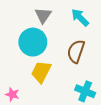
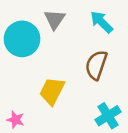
cyan circle: (33, 42) -> (22, 39), moved
cyan cross: (85, 91) -> (108, 116), turned 36

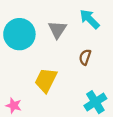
gray triangle: (55, 19) -> (57, 30), moved
brown semicircle: (96, 65) -> (85, 57), size x0.6

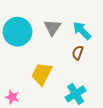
cyan arrow: (90, 19) -> (82, 31), moved
cyan cross: (95, 102) -> (76, 94), moved

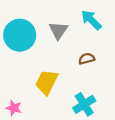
cyan arrow: (82, 31) -> (91, 20), moved
brown semicircle: (78, 53) -> (87, 59), turned 56

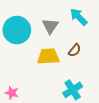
brown semicircle: (87, 59) -> (75, 50), turned 144
yellow trapezoid: (47, 82) -> (48, 56), moved, turned 60

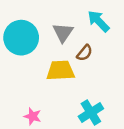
brown semicircle: (75, 50) -> (85, 53), moved
pink star: (12, 93) -> (33, 116), moved

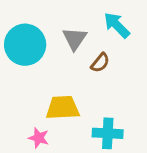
yellow trapezoid: (60, 71) -> (63, 108), moved
cyan cross: (91, 112) -> (108, 133), turned 35

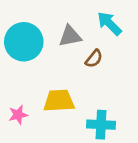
gray triangle: (75, 39) -> (70, 36), turned 45
pink star: (39, 138) -> (18, 115), moved, turned -30

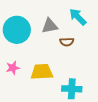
brown semicircle: (94, 59) -> (67, 42), turned 48
pink star: (18, 115) -> (13, 68), moved

